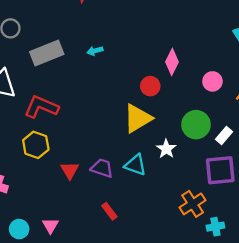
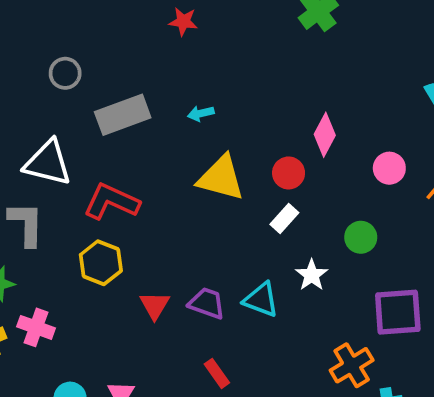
yellow triangle: (138, 118) -> (221, 178), moved, turned 44
green circle: (196, 125) -> (361, 237), size x0.7
white rectangle: (224, 136) -> (284, 219), moved

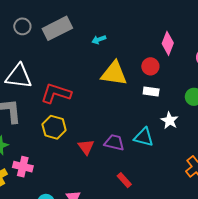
gray rectangle: (123, 115) -> (57, 28), moved
white rectangle: (284, 219) -> (151, 91), turned 63

